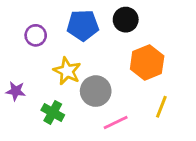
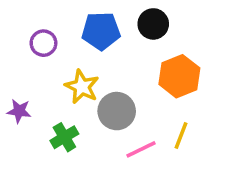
yellow line: (161, 107) -> (181, 135), moved
green cross: (53, 112) -> (64, 137), turned 30

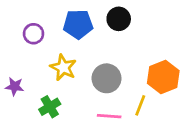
orange hexagon: (179, 76) -> (163, 77), moved
gray circle: (117, 111) -> (107, 78), moved
pink line: (141, 149) -> (109, 116), turned 30

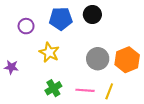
gray circle: (107, 78) -> (98, 59), moved
yellow line: (140, 105) -> (109, 91), moved
green cross: (50, 107) -> (53, 88), moved

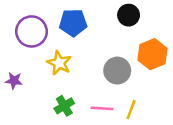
black circle: (92, 14) -> (129, 15), moved
purple circle: (26, 26) -> (32, 31), size x1.6
orange hexagon: (127, 60) -> (152, 54), moved

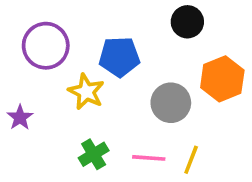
blue pentagon: (73, 23) -> (119, 57), moved
purple star: (14, 81) -> (20, 117), turned 30

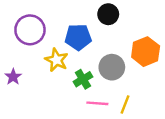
black circle: (187, 22) -> (108, 14), moved
green cross: (94, 154) -> (83, 79), moved

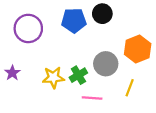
blue pentagon: (78, 37) -> (74, 20), moved
yellow star: (56, 60) -> (53, 77), moved, turned -30
yellow line: (125, 104) -> (130, 88), moved

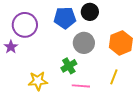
gray circle: (106, 64) -> (84, 43), moved
purple star: (12, 73) -> (11, 47), moved
yellow star: (53, 77) -> (38, 81), moved

